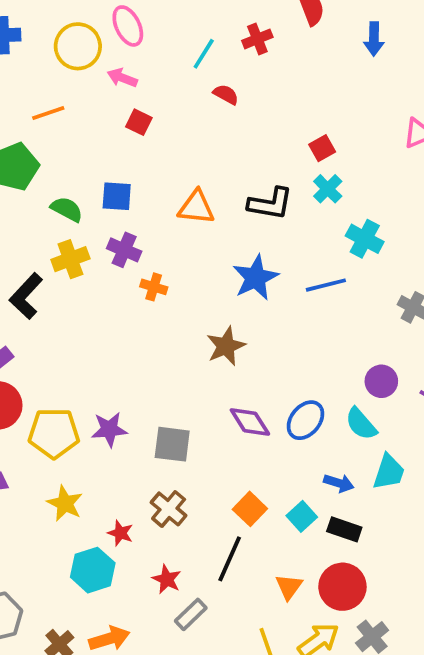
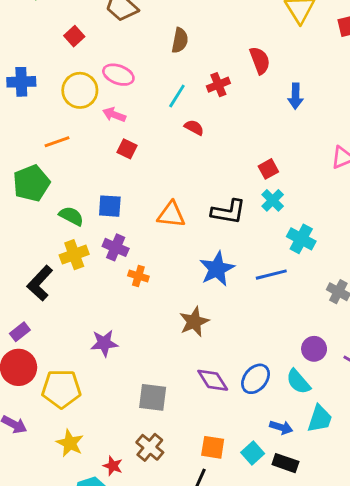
pink ellipse: (128, 26) -> (118, 75), turned -44
blue arrow: (374, 39) -> (295, 96), moved
purple star: (109, 429) -> (104, 343), moved
orange square: (250, 509) -> (213, 447), turned -35

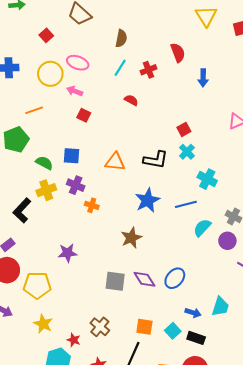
cyan line: (177, 96) -> (120, 68), moved
purple circle: (314, 349) -> (227, 241), moved
cyan semicircle: (298, 382) -> (202, 228), moved, turned 84
gray square: (153, 397) -> (115, 281), moved

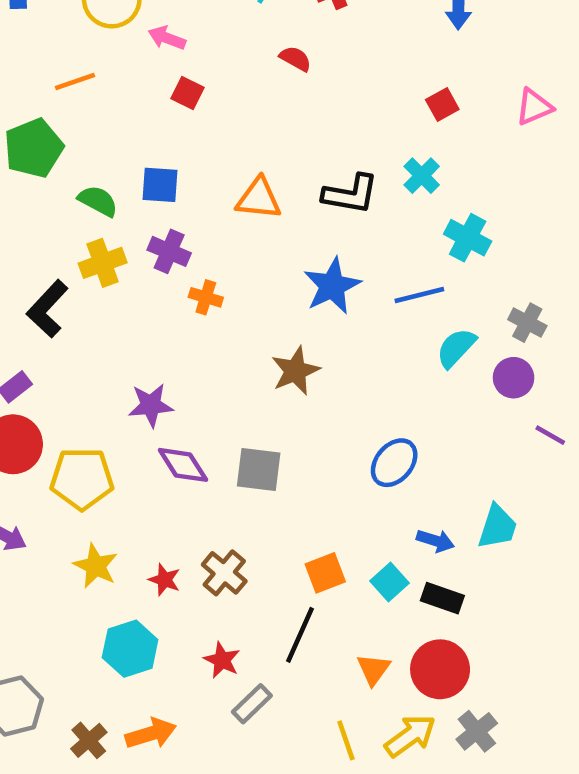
red square: (184, 129) -> (442, 104), moved
purple diamond: (144, 279) -> (183, 465), moved
orange square: (144, 327) -> (325, 573), turned -30
red star: (74, 340) -> (165, 580), moved

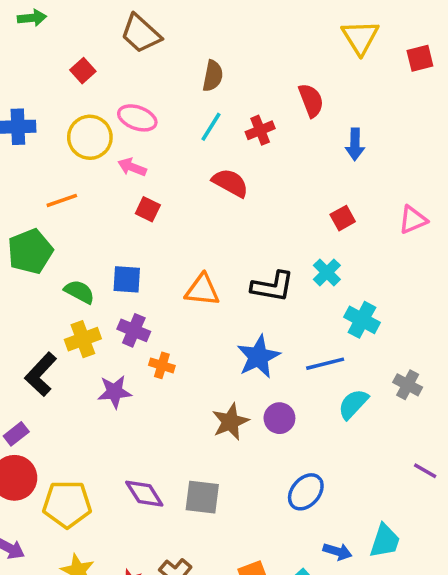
red semicircle: (295, 59) -> (230, 183), size x1.5
purple circle: (514, 378) -> (279, 418), moved
purple star: (151, 405) -> (114, 392), moved

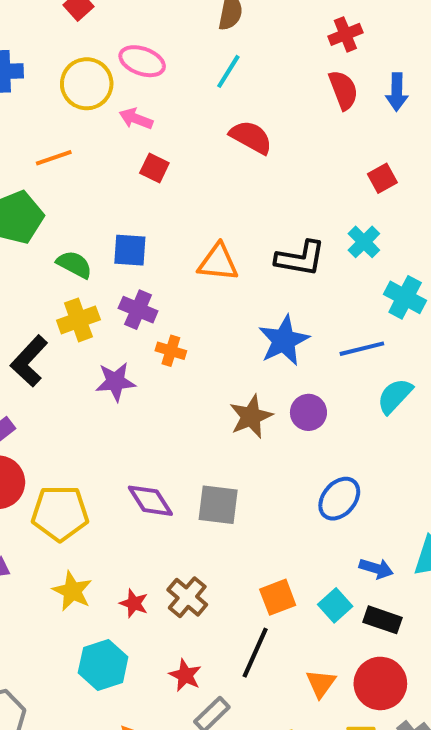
red semicircle: (311, 100) -> (343, 90), moved
red cross: (260, 130) -> (345, 34), moved

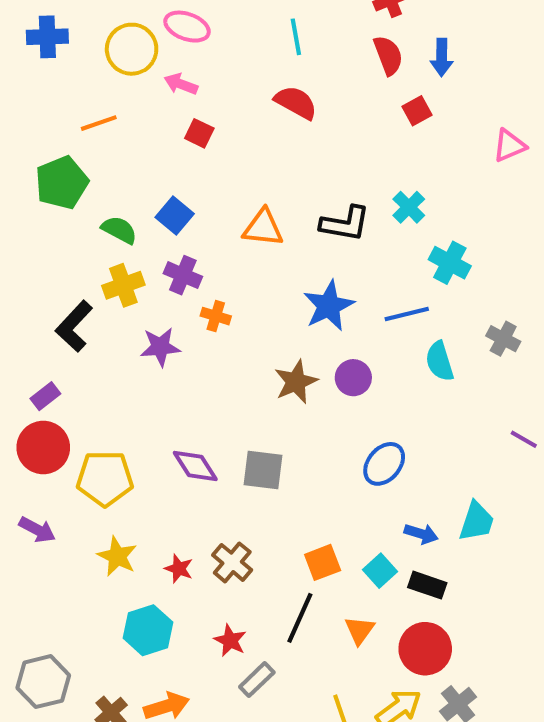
cyan line: (228, 71) -> (296, 37), moved, turned -42
red square: (382, 178) -> (417, 111), moved
blue square: (130, 250) -> (175, 215), turned 36
cyan semicircle: (395, 396) -> (440, 361), turned -60
orange triangle: (321, 683) -> (359, 630), moved

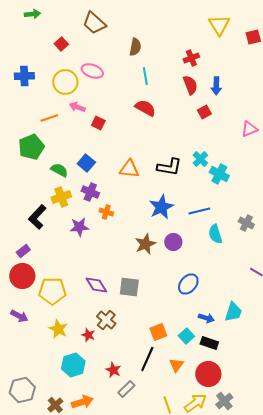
pink arrow: (181, 84) -> (77, 107), moved
cyan cross: (450, 263) -> (219, 174), moved
brown cross: (232, 562) -> (106, 320), moved

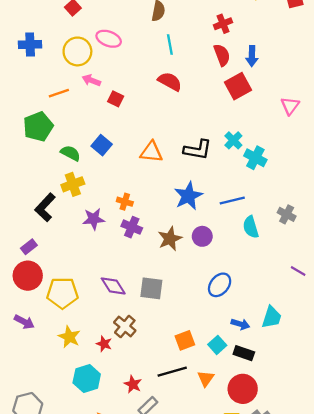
red square: (204, 112) -> (238, 86), size x1.6
pink triangle: (249, 129) -> (290, 106), turned -30
purple cross: (90, 192) -> (132, 227), moved
black line: (147, 359) -> (172, 372), turned 50

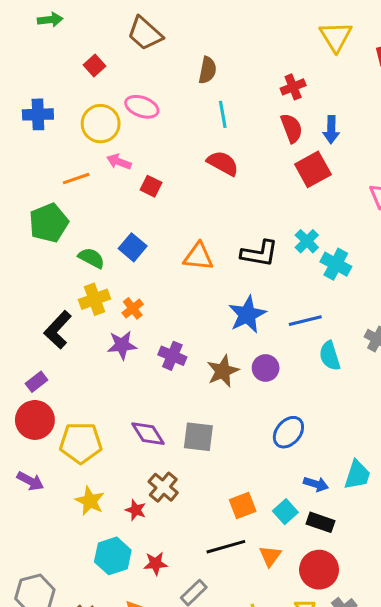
orange cross: (125, 202) -> (133, 308), moved, turned 35
red star: (133, 384) -> (156, 564), moved, turned -30

